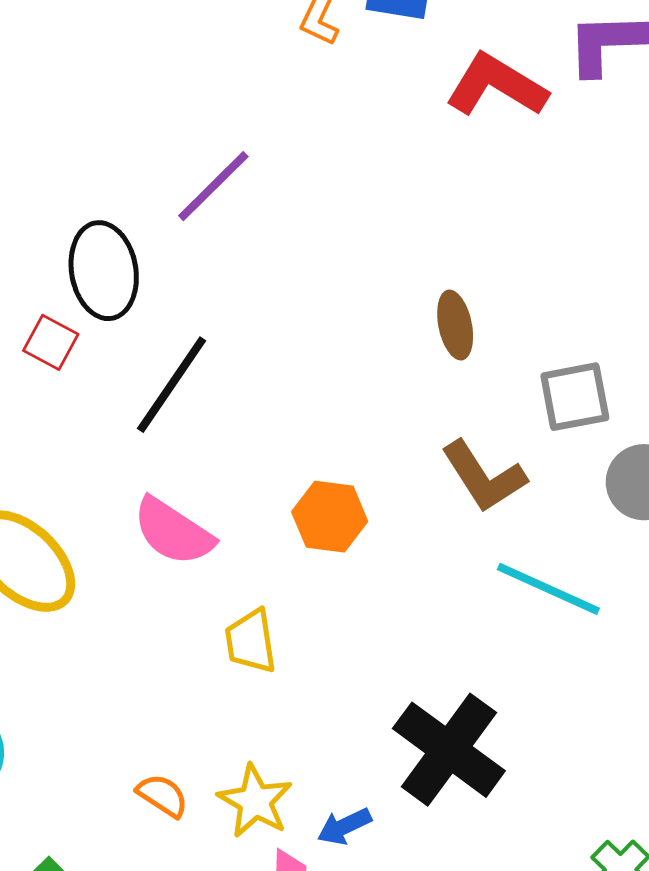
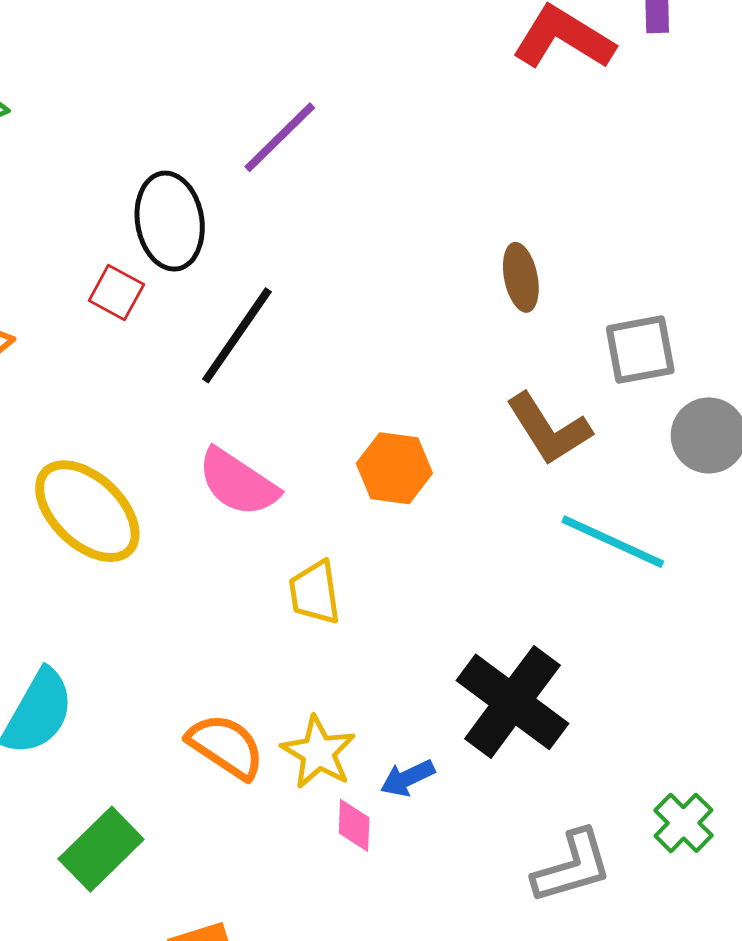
orange semicircle: (163, 795) -> (226, 746), size x1.5

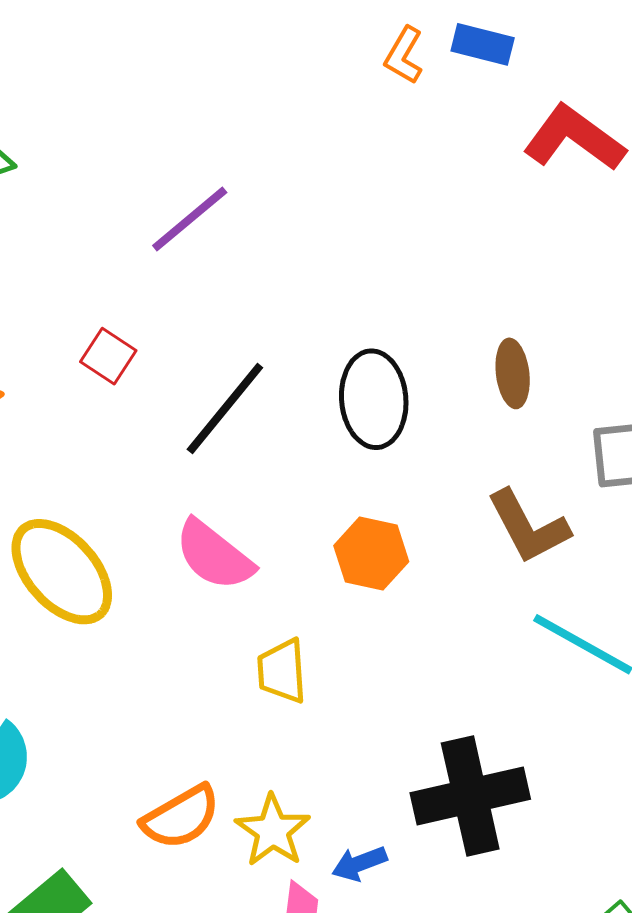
purple line: (280, 137) -> (190, 219), moved
black ellipse: (170, 221) -> (374, 399), moved
black cross: (512, 702) -> (470, 796), turned 36
orange semicircle: (226, 746) -> (181, 817), turned 112

